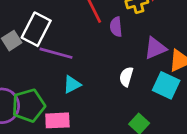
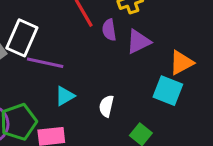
purple triangle: (155, 48) -> (138, 42), moved
white semicircle: (126, 77) -> (106, 106), moved

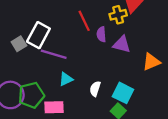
purple triangle: (138, 42) -> (122, 44), turned 36
cyan square: (168, 91) -> (123, 93), moved

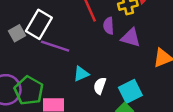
cyan triangle: (66, 79) -> (81, 74), moved
cyan square: (123, 93) -> (130, 91), turned 35
green pentagon: (31, 95) -> (29, 91), turned -30

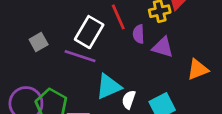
white rectangle: (39, 24) -> (89, 32), moved
cyan triangle: (81, 74) -> (109, 87), size x1.5

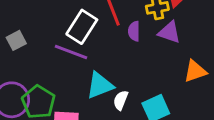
gray square: (39, 42) -> (16, 40), moved
purple triangle: (163, 47) -> (169, 32), moved

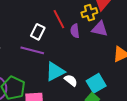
white rectangle: (82, 27) -> (38, 32), size x0.7
white semicircle: (121, 100) -> (71, 80), turned 112

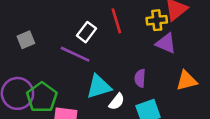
purple semicircle: (75, 31) -> (140, 78), moved
white semicircle: (71, 80) -> (117, 102), turned 80

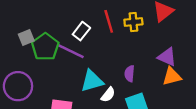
yellow cross: (157, 20) -> (133, 22), moved
purple triangle: (166, 43) -> (167, 57), moved
green pentagon: (42, 97) -> (45, 47), moved

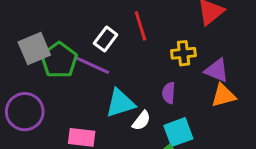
yellow cross: (133, 22) -> (183, 53), moved
gray square: (26, 37) -> (34, 48), size x1.5

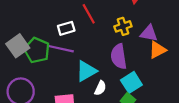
white rectangle: (106, 39) -> (66, 28), turned 49
purple semicircle: (169, 93) -> (119, 56), size x1.6
white semicircle: (141, 121) -> (100, 88), moved

